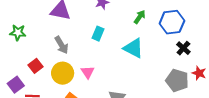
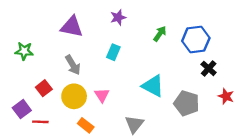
cyan triangle: (133, 48) -> (153, 86), moved
gray pentagon: (177, 80) -> (187, 103), moved

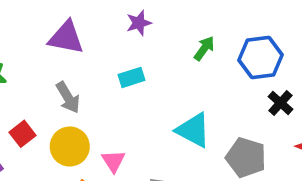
cyan rectangle: (113, 52) -> (132, 77), turned 49
pink triangle: (102, 95) -> (113, 161), moved

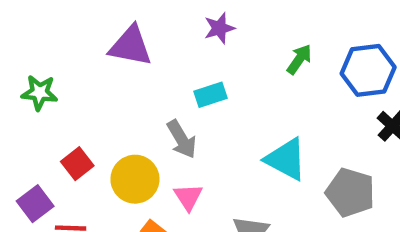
gray arrow: (68, 97) -> (182, 139), moved

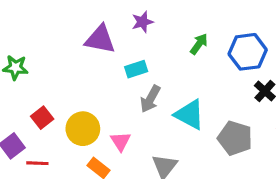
purple triangle: (131, 46) -> (100, 39), moved
gray arrow: (182, 139) -> (150, 99), moved, turned 60

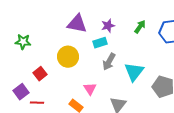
purple star: (142, 22) -> (108, 26), moved
cyan triangle: (190, 115) -> (134, 72), turned 40
yellow circle: (83, 129) -> (68, 57), moved

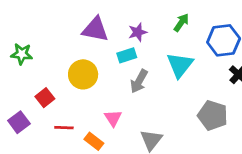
green arrow: (140, 27) -> (181, 23), moved
cyan triangle: (134, 72) -> (180, 65), moved
red line: (37, 103) -> (64, 128), moved

